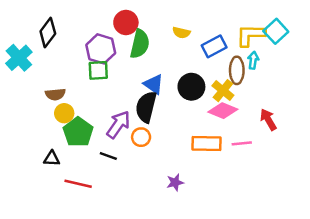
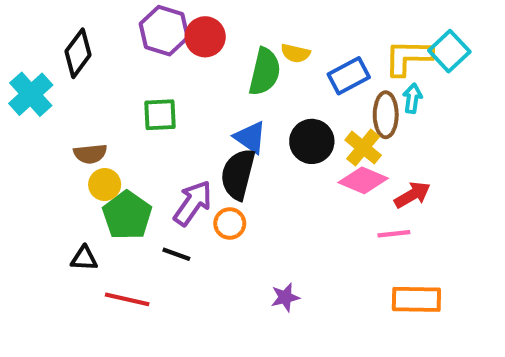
green semicircle: (140, 44) -> (265, 72), moved
purple hexagon: (101, 49) -> (164, 31), moved
red arrow: (268, 119) -> (412, 195), moved, turned 90
orange rectangle: (207, 143) -> (416, 299), moved

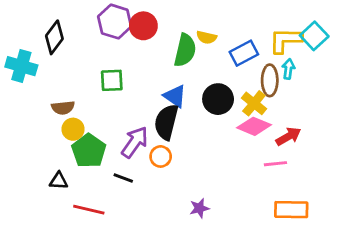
cyan cross: (31, 94) -> (21, 66), turned -32

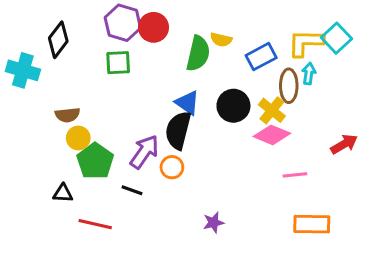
green square: (112, 80) -> (118, 63), moved
red arrow: (288, 136) -> (344, 144), moved

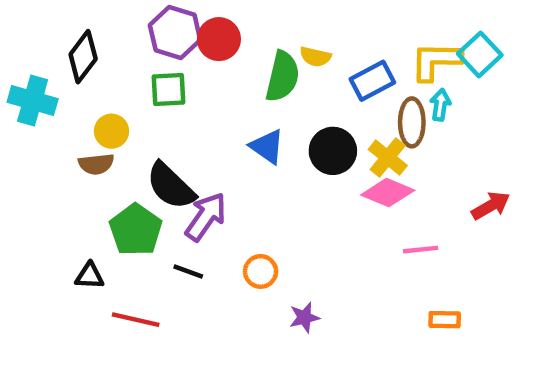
black semicircle: (178, 130) -> (171, 186), moved, turned -60
yellow circle: (78, 138) -> (112, 131), moved
orange circle: (172, 167) -> (261, 271), moved
orange rectangle: (312, 224) -> (445, 320), size x0.6

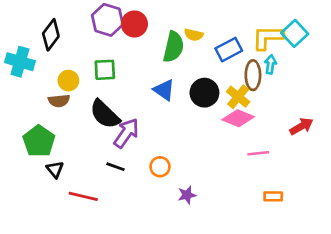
green square: (168, 90) -> (105, 70), moved
green pentagon: (136, 230) -> (39, 141), moved
black triangle: (90, 276) -> (55, 169), turned 48

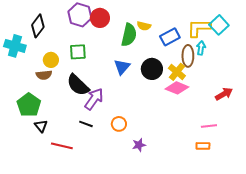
blue triangle: (164, 90) -> (122, 67), turned 36
pink line: (258, 153) -> (209, 126), moved

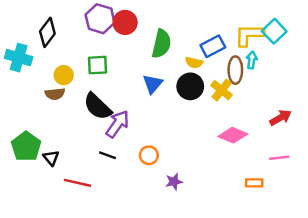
yellow semicircle: (144, 26) -> (194, 63), moved
pink diamond: (177, 88) -> (233, 135), moved
green pentagon: (29, 105) -> (26, 147), moved
pink line: (209, 126) -> (279, 158), moved

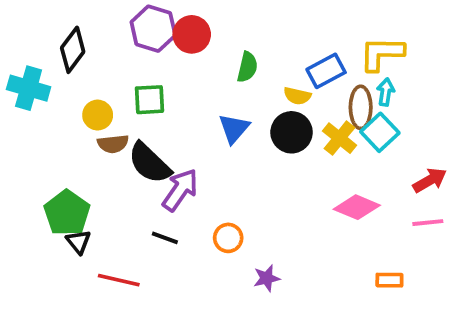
cyan square: (274, 31) -> (380, 132), moved
green semicircle: (161, 44) -> (247, 67), size x0.7
brown semicircle: (55, 94) -> (113, 144), moved
green pentagon: (26, 147) -> (67, 213), moved
pink line: (279, 158) -> (428, 223), moved

